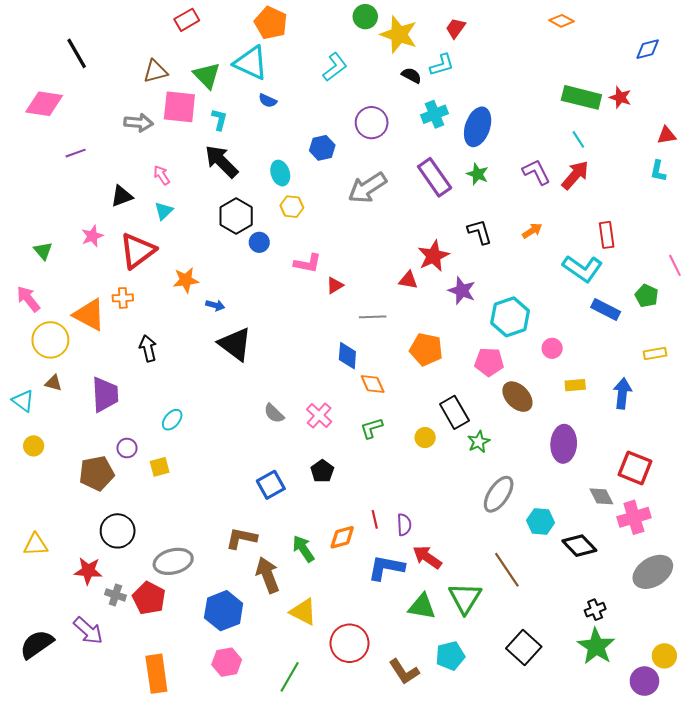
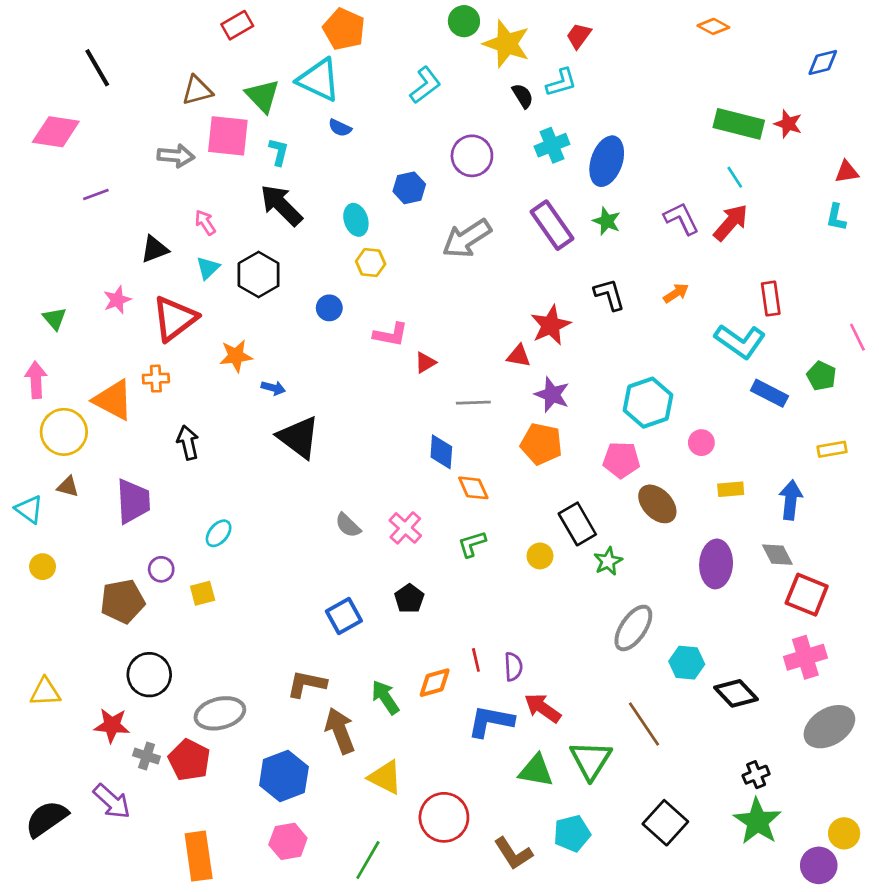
black semicircle: (411, 75) -> (523, 96), turned 30
black hexagon: (236, 216) -> (259, 275), moved
purple star: (462, 291) -> (552, 395), moved
pink arrow: (28, 299) -> (36, 380), turned 36
gray diamond: (601, 496) -> (777, 555), moved

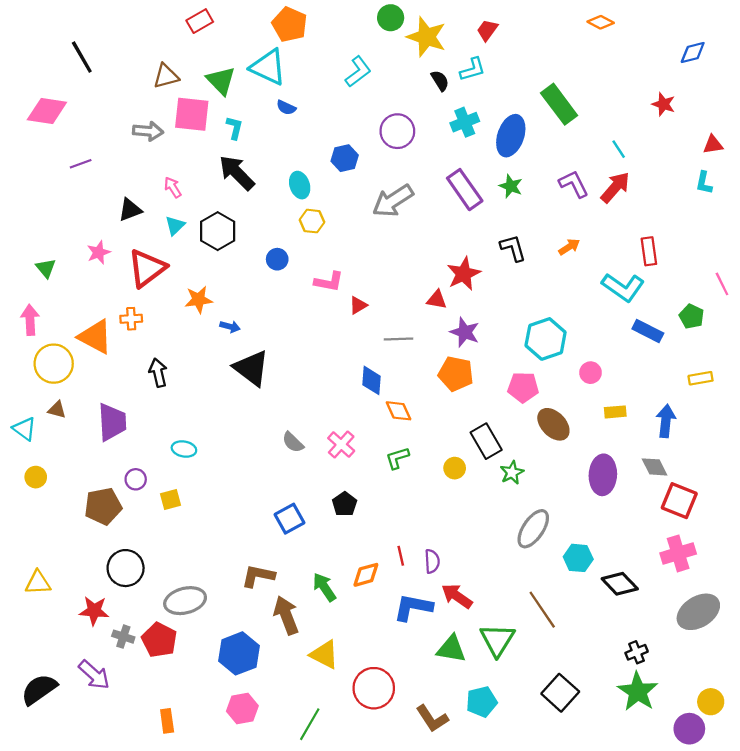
green rectangle: (739, 124) -> (559, 104), moved, turned 39
cyan ellipse: (219, 533) -> (184, 449), turned 60
orange rectangle: (199, 856) -> (167, 721), size x0.6

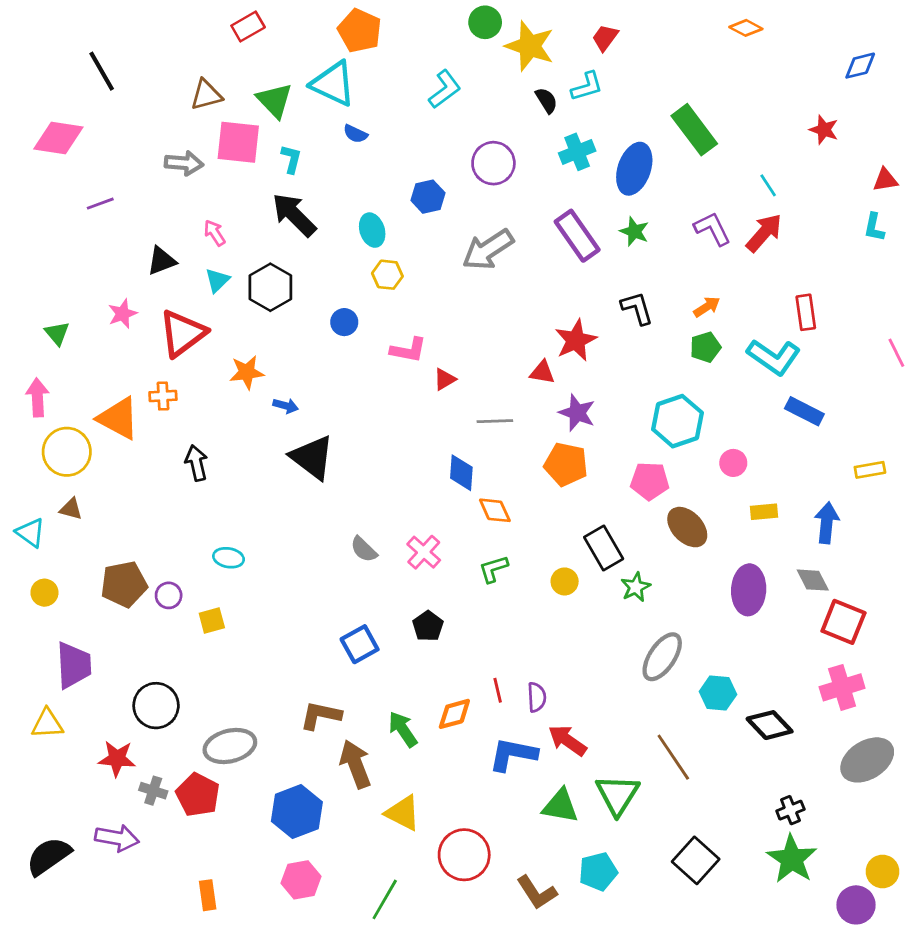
green pentagon: (692, 316) -> (705, 347), moved, turned 30
purple trapezoid: (112, 422) -> (74, 665), moved
brown pentagon: (103, 506) -> (124, 584), moved
purple arrow: (94, 675) -> (117, 838), turned -32

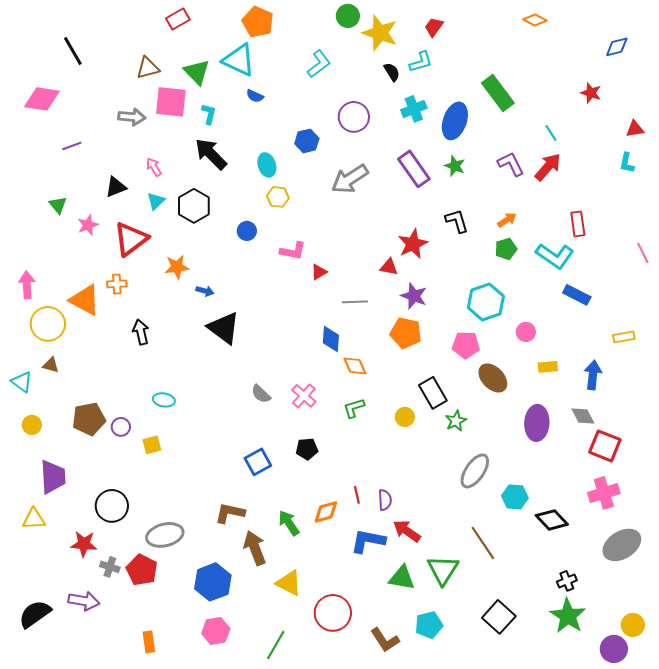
green triangle: (57, 333) -> (58, 205), moved
black pentagon: (428, 626) -> (307, 449), turned 30

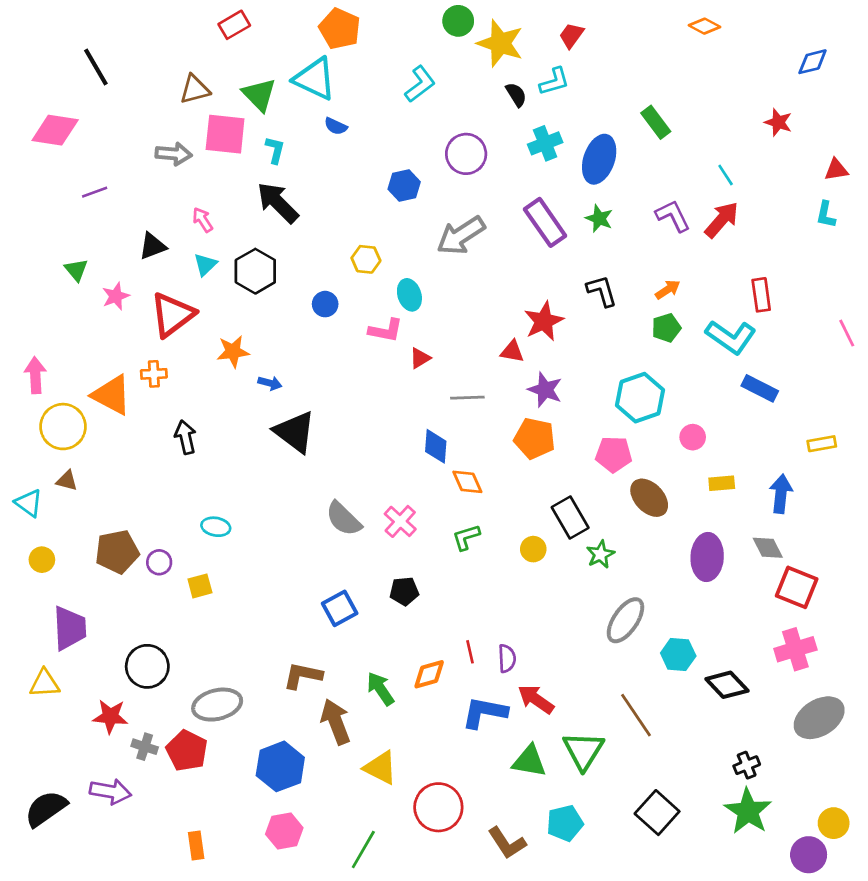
green rectangle: (498, 93) -> (656, 122), size x0.7
cyan ellipse: (267, 165) -> (409, 295), moved
gray semicircle: (261, 394) -> (344, 519), size x1.4

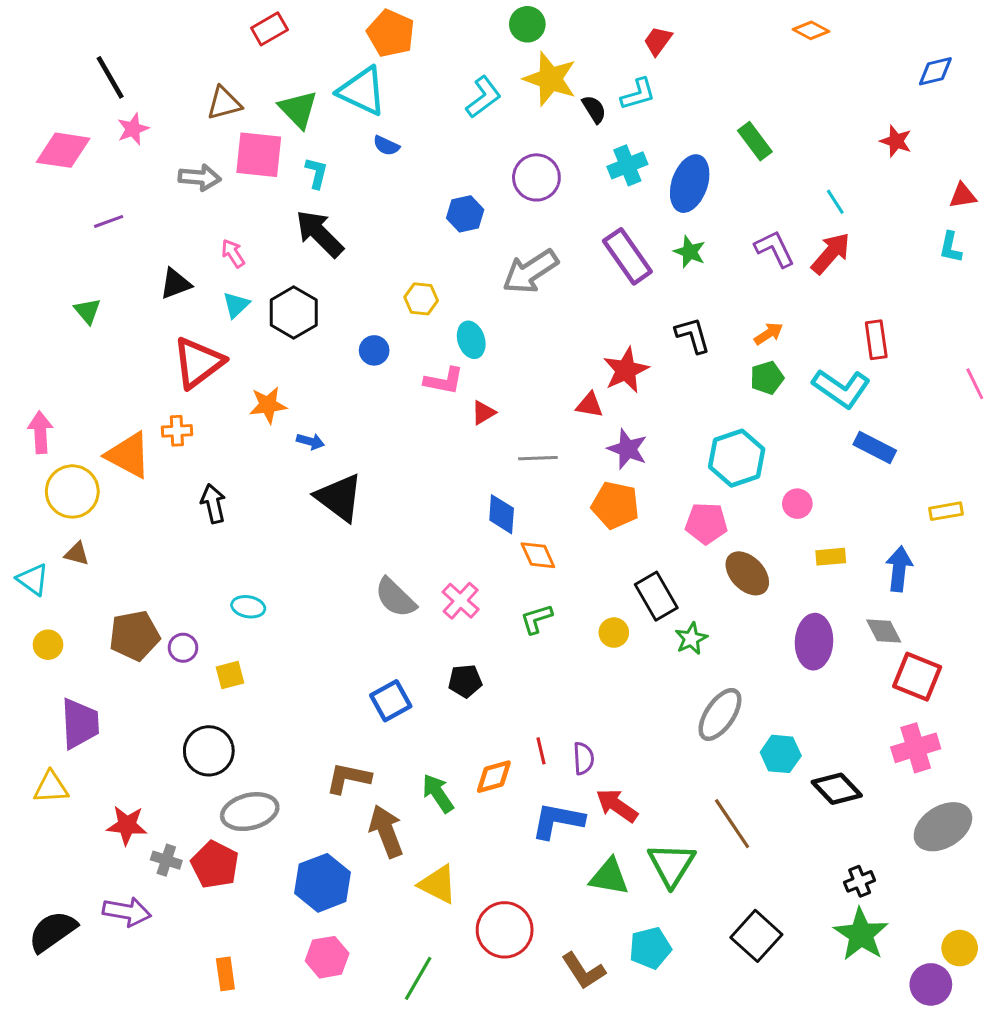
yellow star: (500, 43) -> (550, 79), moved
pink star: (116, 296) -> (133, 129), moved
black circle: (147, 666) -> (209, 751), moved

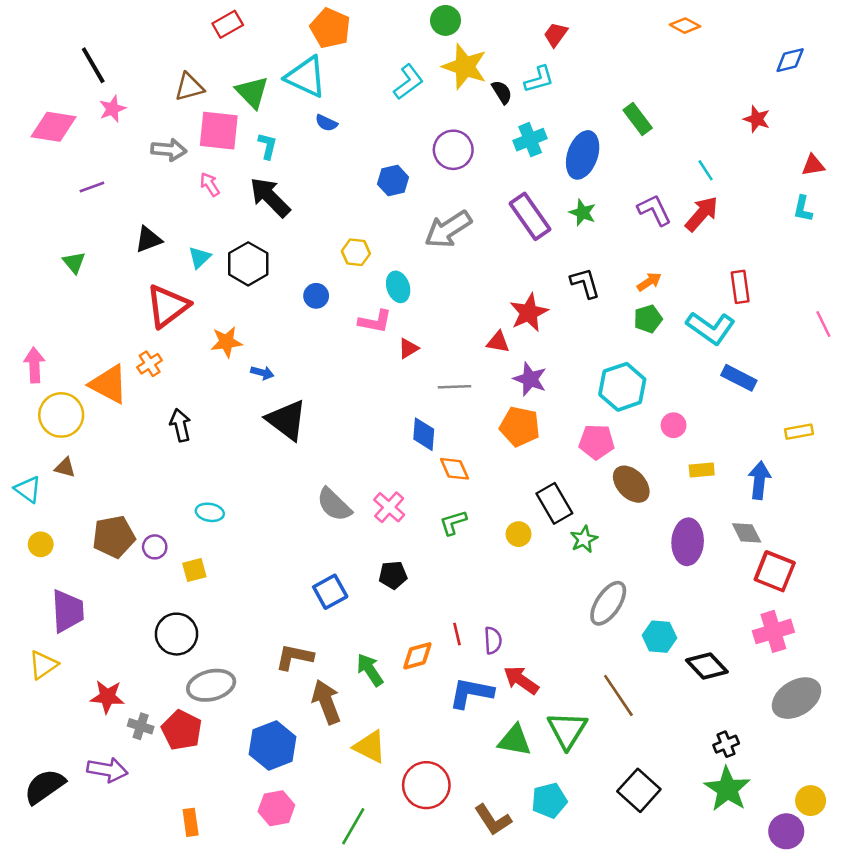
pink arrow: (233, 253) -> (210, 184), moved
orange cross: (177, 431) -> (150, 364), turned -30
yellow triangle: (51, 787) -> (43, 665), turned -32

